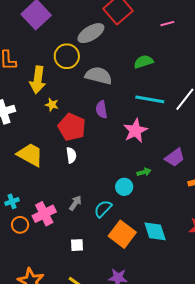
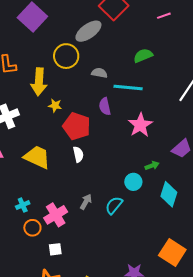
gray semicircle: (99, 76) -> (99, 73), size x0.6
cyan line: (150, 99) -> (128, 87), moved
cyan diamond: (155, 231) -> (169, 194), moved, turned 40
orange square: (122, 234) -> (172, 252), moved
white square: (77, 245) -> (55, 249), moved

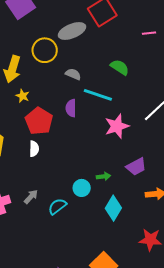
green semicircle: (143, 56) -> (120, 67), turned 42
pink star: (140, 125) -> (117, 126), moved

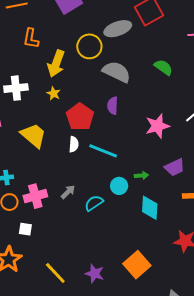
gray semicircle: (73, 74) -> (117, 72), size x1.8
cyan line: (98, 95) -> (103, 151), moved
yellow star: (23, 96) -> (54, 94), moved
cyan diamond: (113, 208) -> (150, 208), turned -30

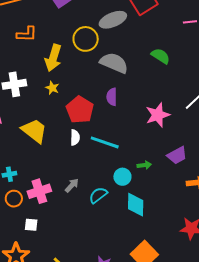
orange L-shape: (31, 38) -> (27, 34), turned -95
cyan diamond: (150, 208) -> (136, 205), moved

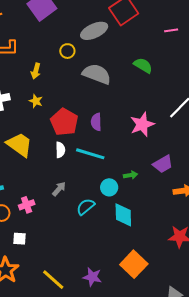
yellow circle: (86, 39) -> (67, 51), size x0.6
yellow arrow: (53, 58) -> (36, 71), size x0.6
purple semicircle: (112, 97) -> (96, 122), moved
gray arrow: (72, 185) -> (59, 189), moved
pink cross: (39, 191) -> (27, 205), size x0.7

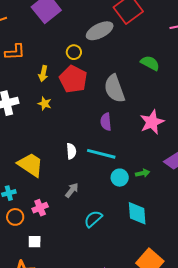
gray semicircle: (97, 74) -> (114, 89), moved, turned -128
red pentagon: (64, 122) -> (73, 79), moved
yellow trapezoid: (19, 145) -> (30, 165), moved
cyan circle: (109, 187) -> (120, 178), moved
cyan semicircle: (86, 207) -> (93, 219), moved

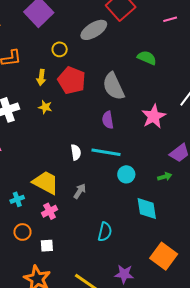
yellow circle: (74, 52) -> (60, 49), moved
yellow trapezoid: (30, 165) -> (46, 182), moved
green arrow: (143, 173) -> (165, 177), moved
orange circle: (15, 217) -> (22, 232), moved
cyan semicircle: (93, 219) -> (105, 232), moved, turned 150

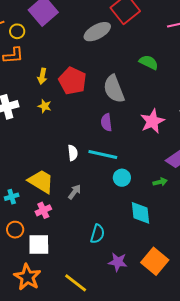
yellow circle: (60, 49) -> (17, 31), moved
white square: (47, 246) -> (39, 245), size x1.6
purple star: (124, 274) -> (118, 262), moved

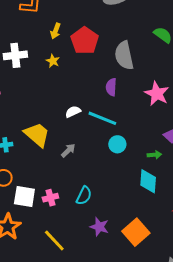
pink star: (152, 121) -> (157, 94), turned -30
white semicircle: (73, 153) -> (73, 112), turned -119
pink cross: (43, 210) -> (50, 198), moved
cyan diamond: (141, 213) -> (148, 181), moved

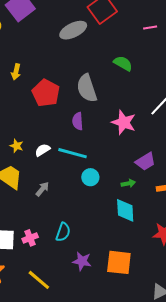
red pentagon: (85, 41) -> (46, 93), moved
yellow star: (53, 61) -> (17, 146), moved
orange square: (136, 232) -> (119, 262), turned -36

